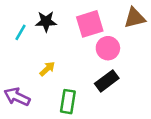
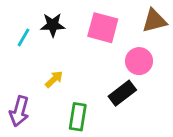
pink square: (90, 24) -> (103, 28), turned 32
pink circle: (108, 48) -> (139, 61), moved
purple arrow: (17, 97) -> (19, 111), turned -100

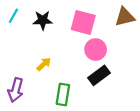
cyan line: (23, 37) -> (13, 16), moved
pink circle: (139, 61) -> (96, 50), moved

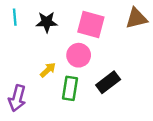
cyan line: (13, 16) -> (15, 17), turned -35
pink circle: (96, 50) -> (79, 55), moved
green rectangle: (63, 95) -> (70, 88), moved

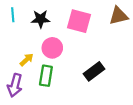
pink circle: (79, 55) -> (52, 48), moved
yellow arrow: (48, 70) -> (27, 60), moved
green rectangle: (70, 88) -> (46, 76), moved

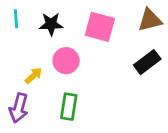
black rectangle: (94, 71) -> (147, 62), moved
green rectangle: (46, 76) -> (69, 107), moved

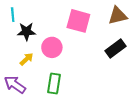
black star: (51, 24) -> (26, 32), moved
purple arrow: (19, 108) -> (15, 85), turned 110

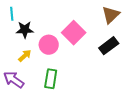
brown triangle: (118, 16) -> (111, 15), turned -30
pink square: (78, 21) -> (74, 33), moved, turned 30

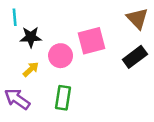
brown triangle: (111, 15) -> (137, 18), turned -30
pink square: (74, 33) -> (92, 41), turned 30

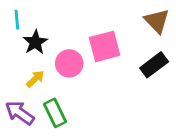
black star: (31, 37) -> (35, 42), turned -30
green rectangle: (63, 98) -> (55, 113), moved, turned -35

